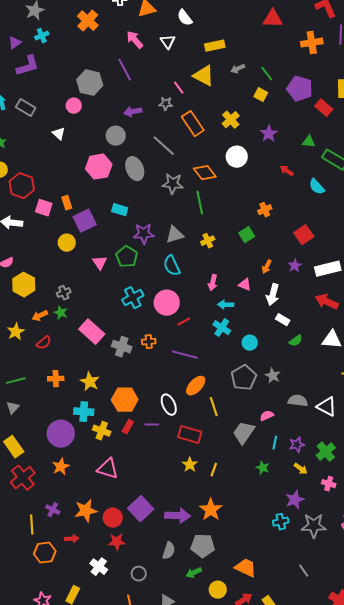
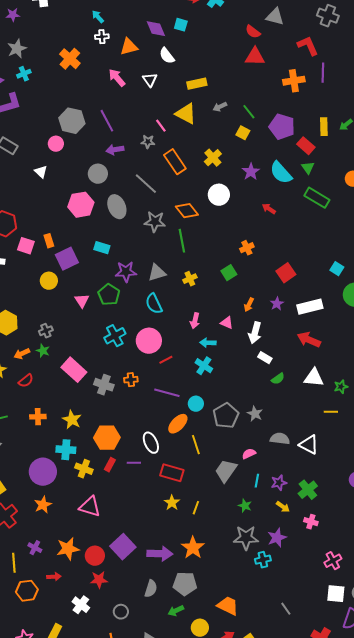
purple line: (125, 70) -> (107, 121), moved
green triangle: (309, 142) -> (308, 168), moved, turned 48
cyan semicircle: (317, 187) -> (281, 173), moved, size x1.4
cyan circle: (250, 343) -> (196, 404), moved
gray star: (314, 526) -> (246, 538), moved

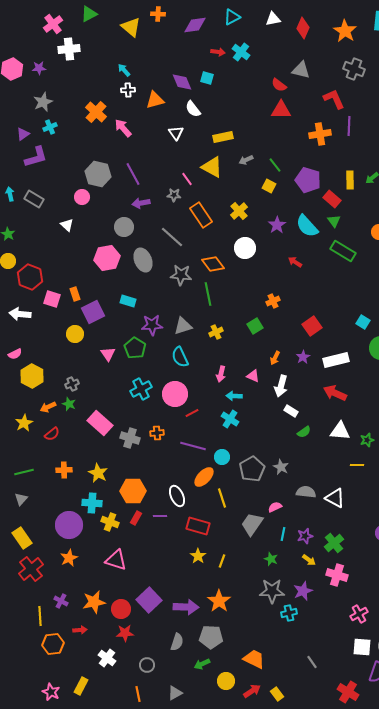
pink arrow: (117, 78) -> (123, 128), moved
pink cross: (311, 522) -> (337, 575), size x1.5

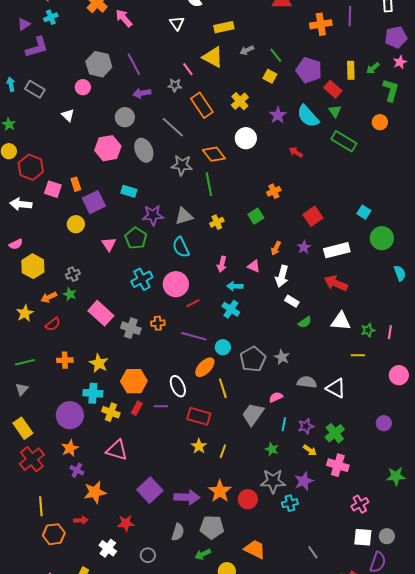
purple cross: (61, 601) -> (77, 470), moved
red circle: (121, 609) -> (248, 499), moved

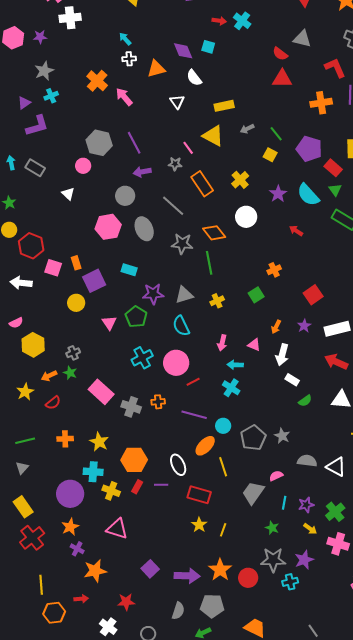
purple square: (150, 490) -> (150, 569), size x0.7

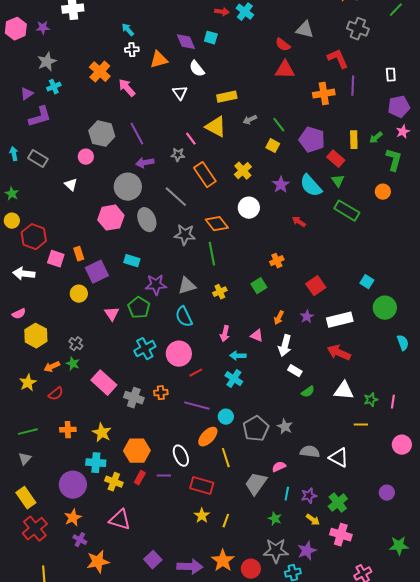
gray circle: (125, 196) -> (128, 187), size x1.4
gray cross: (73, 353) -> (76, 344), turned -32

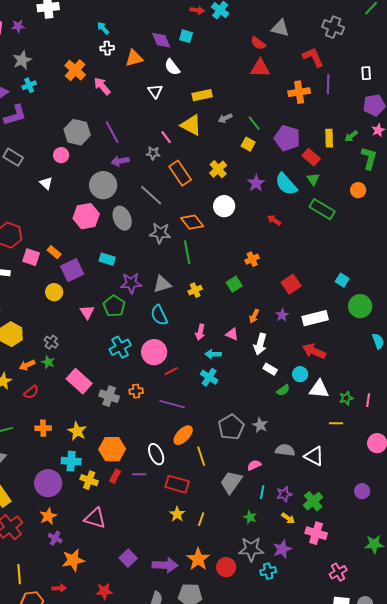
orange rectangle: (79, 254) -> (54, 252), turned -32
cyan circle: (226, 417) -> (300, 374), moved

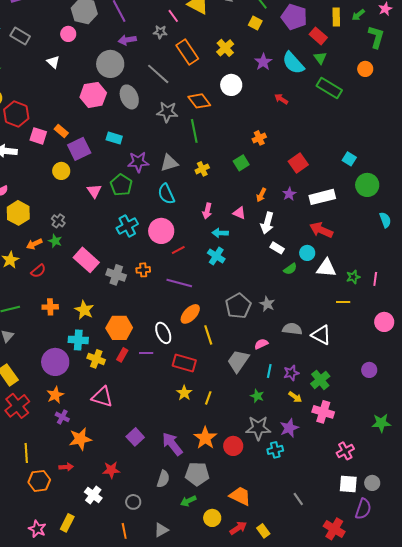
purple arrow: (165, 565) -> (172, 444), turned -130

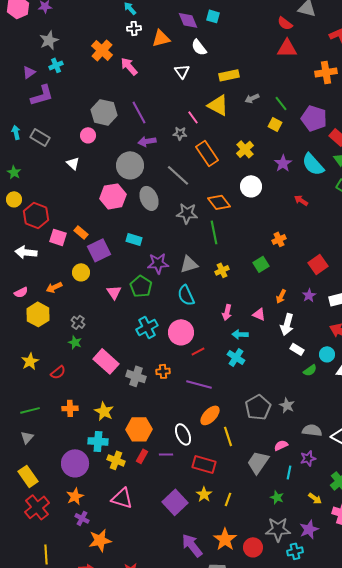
orange arrow: (34, 244) -> (54, 287), moved
purple star: (291, 373) -> (308, 458), moved
purple square: (135, 437) -> (175, 502), moved, size x1.4

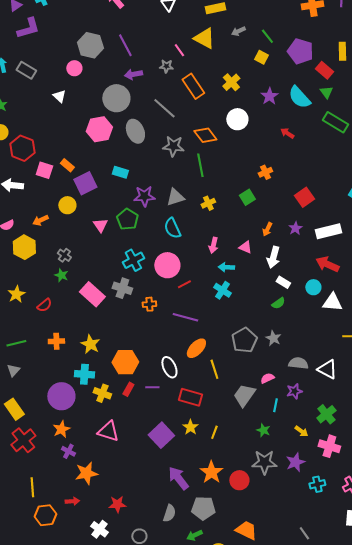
green semicircle: (310, 370) -> (278, 303), moved
gray cross: (136, 376) -> (122, 288), moved
cyan cross: (295, 551) -> (317, 484), moved

